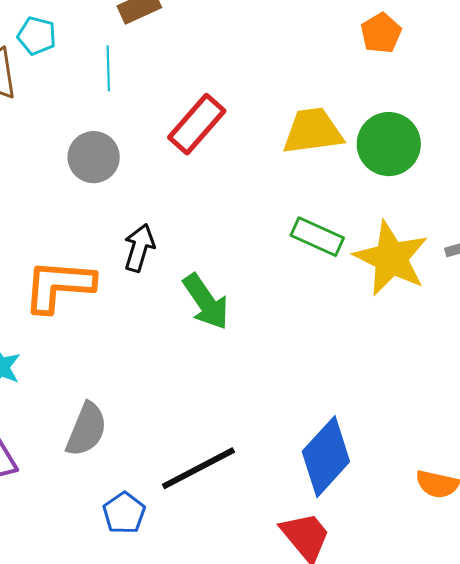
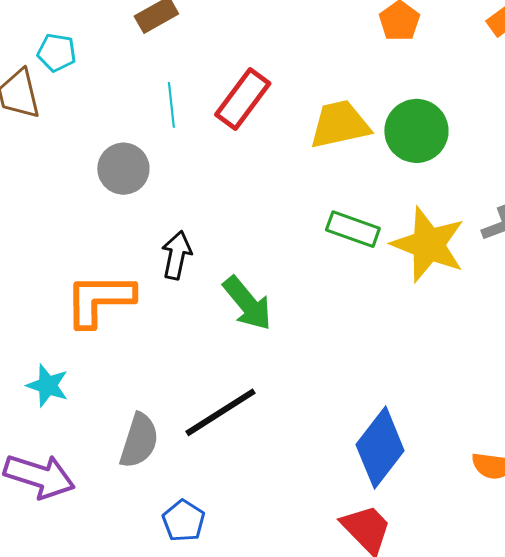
cyan line: (108, 68) -> (171, 105), moved
red rectangle: (197, 124) -> (243, 99), moved
black line: (198, 468) -> (221, 412), moved

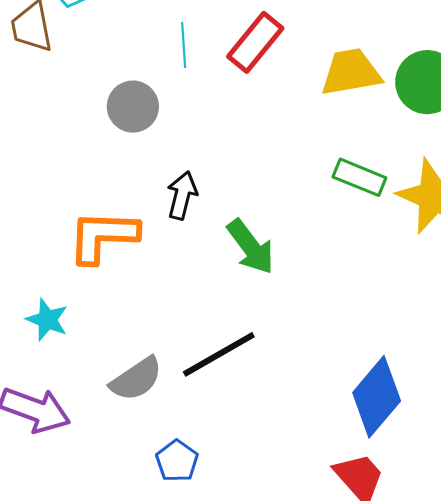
gray semicircle: (139, 441) -> (136, 379), turned 36

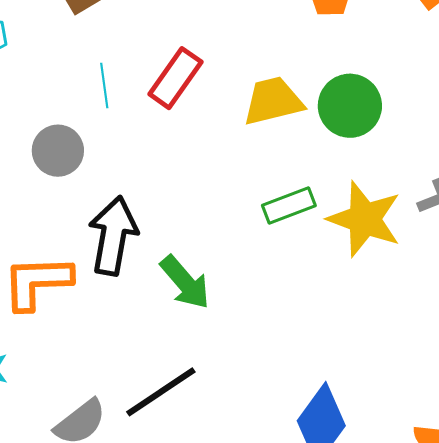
green rectangle: (359, 177) -> (289, 205), turned -39
black arrow: (182, 195) -> (113, 236), size x1.6

